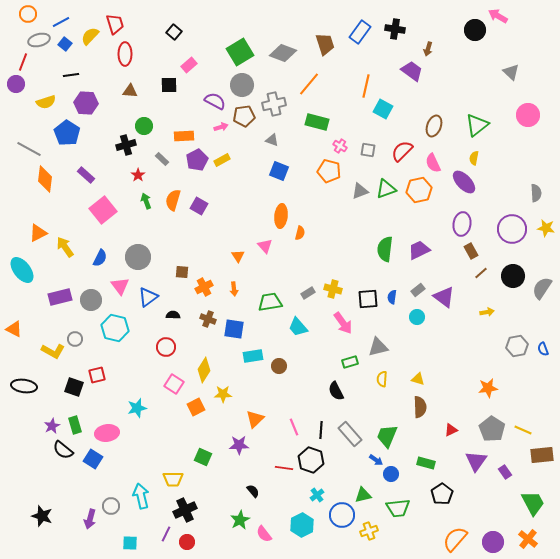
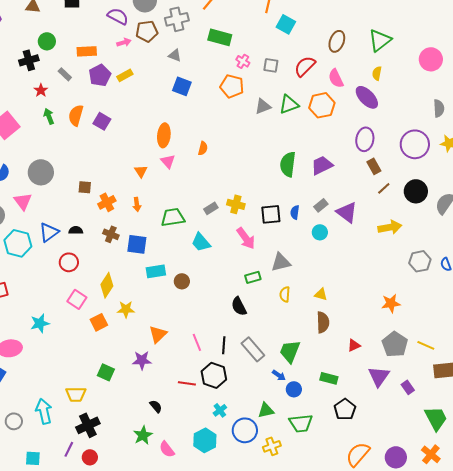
pink circle: (528, 115) -> (431, 59), moved
orange ellipse: (281, 216) -> (164, 135), moved
blue triangle: (148, 297) -> (49, 232), moved
yellow arrow: (487, 312) -> (390, 227), size x1.6

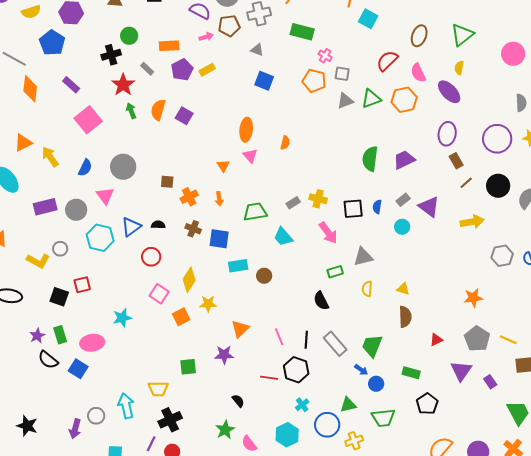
gray square: (271, 65) -> (342, 74), moved
red star: (41, 90) -> (123, 85), size x1.6
green square: (106, 372) -> (188, 367), turned -30

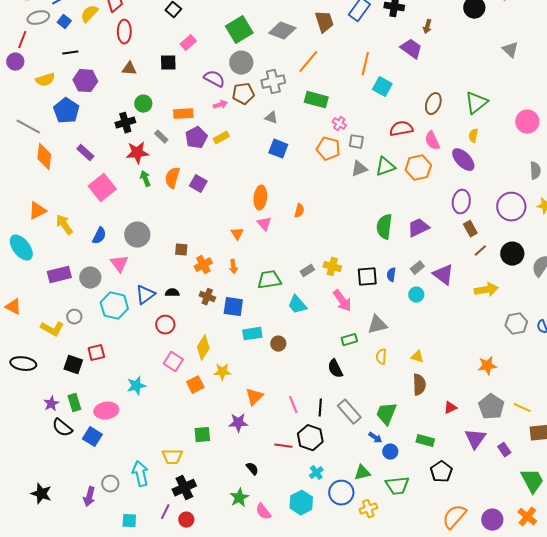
red semicircle: (387, 61) -> (401, 129), turned 35
red star: (123, 85) -> (137, 153), turned 30

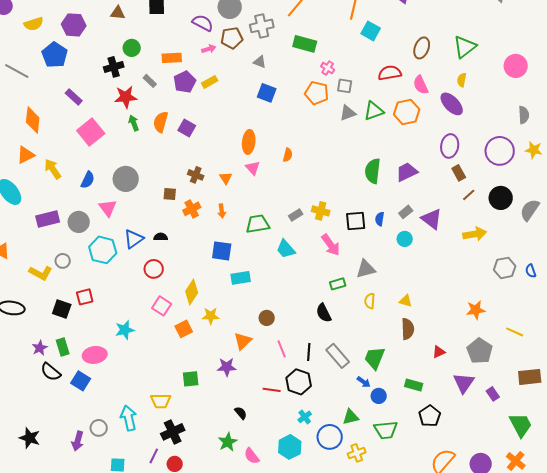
orange diamond: (44, 157) -> (33, 120), moved
brown cross: (207, 297) -> (196, 175), moved
brown circle: (278, 344) -> (267, 318), moved
yellow line: (522, 408) -> (515, 332), moved

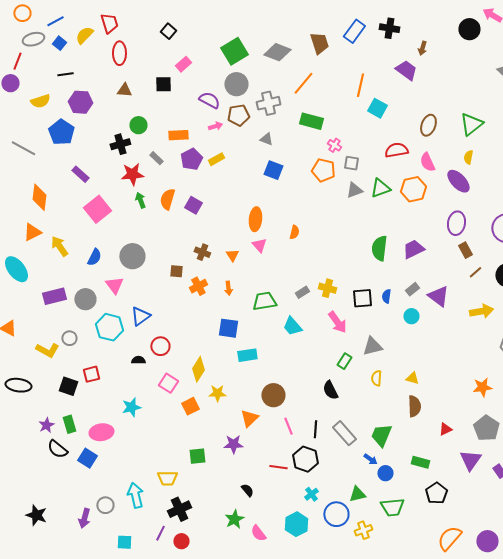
black semicircle: (161, 237) -> (138, 360), moved
green rectangle: (338, 284) -> (344, 361), turned -42
brown circle: (267, 318) -> (273, 395), size x1.5

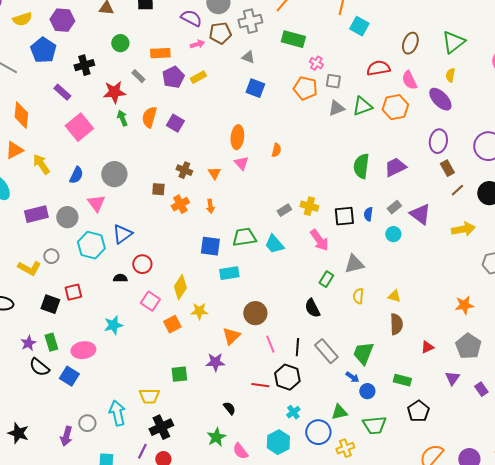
black cross: (120, 144) -> (84, 65), moved
green trapezoid: (264, 301) -> (244, 237), moved
purple triangle: (470, 460) -> (452, 378), size x0.7

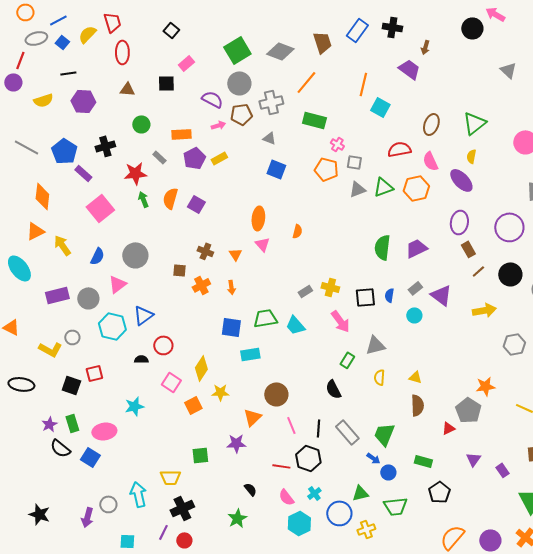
blue pentagon: (43, 50) -> (64, 151), moved
pink triangle: (96, 203) -> (117, 284), turned 30
gray pentagon: (468, 346) -> (468, 410), moved
pink semicircle: (240, 451) -> (286, 497), moved

